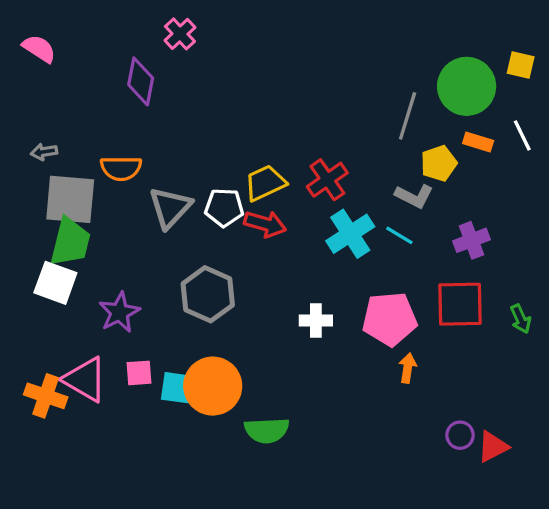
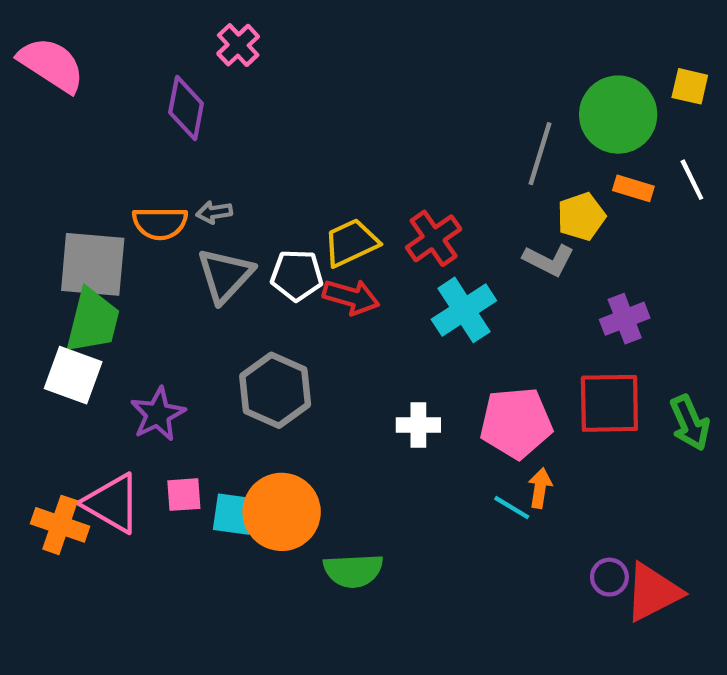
pink semicircle: (39, 49) -> (51, 65), size x1.5
gray arrow: (44, 152) -> (214, 212), moved
cyan line: (399, 235) -> (512, 508), moved
green arrow: (521, 319) -> (690, 423), size x1.4
red triangle: (493, 447) -> (653, 592), size x1.4

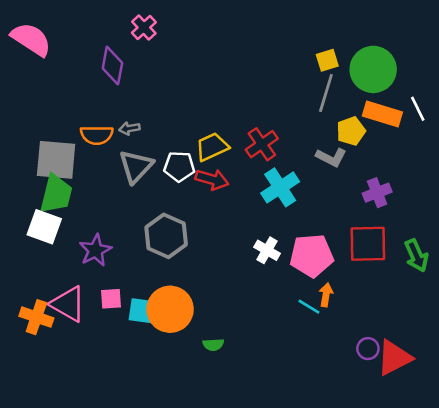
yellow square: (690, 86) -> (327, 60), moved, turned -30
orange rectangle: (633, 188) -> (382, 114), size x1.6
white cross: (418, 425) -> (267, 250), moved, turned 30
green semicircle: (353, 571) -> (213, 345), size x0.6

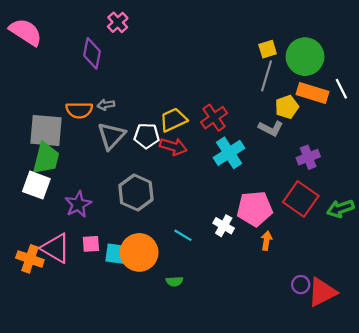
red square: (368, 244) -> (301, 199), turned 36
white cross: (267, 250) -> (224, 226), moved
green arrow: (416, 256) -> (340, 209), turned 95
cyan line: (309, 307) -> (183, 235), moved

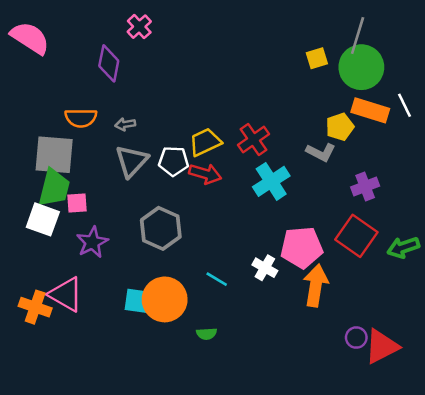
gray line: (266, 76) -> (358, 35), moved
orange semicircle: (79, 110) -> (81, 118), moved
orange arrow: (266, 241) -> (316, 285), size x1.8
pink square: (91, 244) -> (77, 203), moved

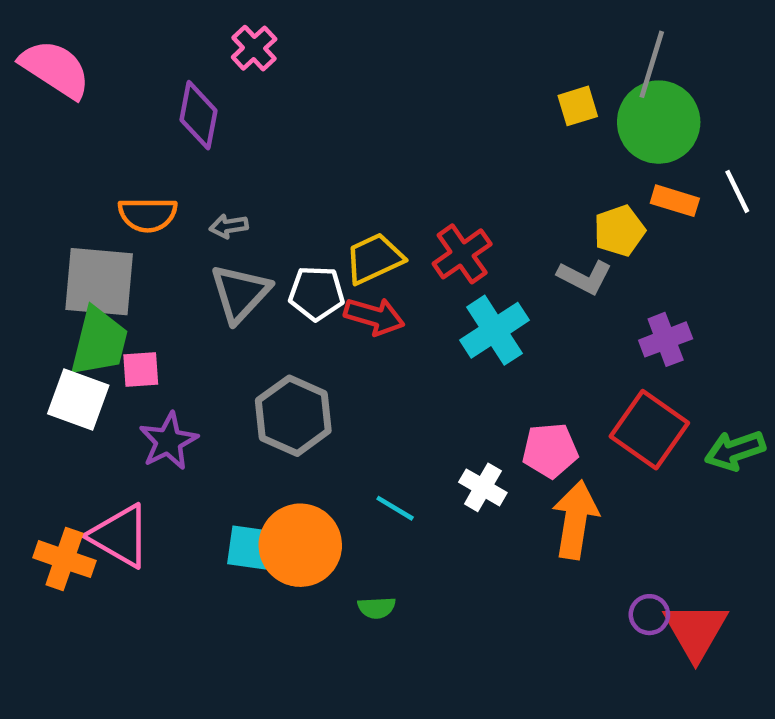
orange rectangle: (370, 110) -> (675, 201), size x0.7
pink pentagon: (302, 247) -> (550, 450), size x0.7
red triangle: (382, 346) -> (696, 631), turned -33

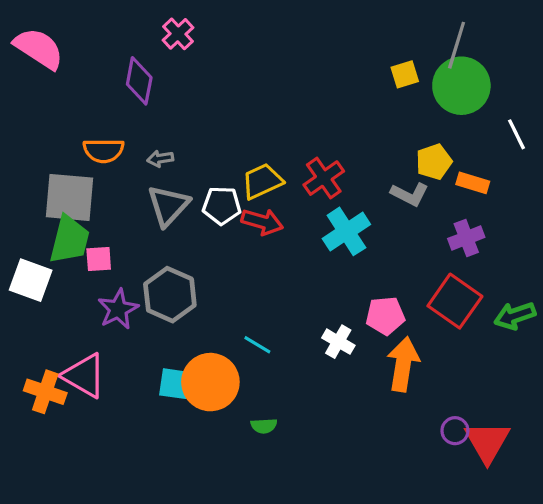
orange rectangle: (675, 201) -> (473, 183), moved
white square: (78, 400) -> (31, 280), moved
gray hexagon: (293, 416) -> (170, 295), moved
cyan line: (395, 508) -> (257, 345), moved

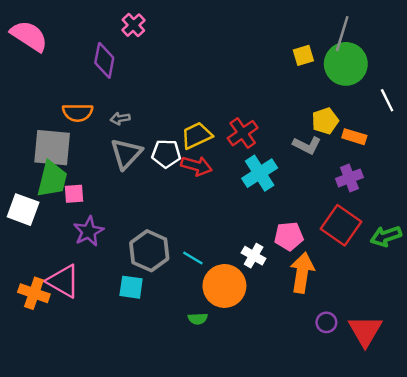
gray hexagon: (170, 295) -> (149, 251), moved
orange circle: (210, 382) -> (224, 286), moved
purple circle: (455, 431) -> (326, 322), moved

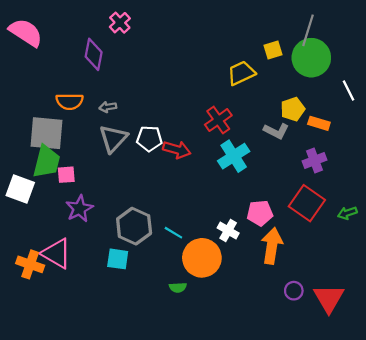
yellow trapezoid: (197, 135) -> (241, 73), moved
green arrow: (386, 236) -> (347, 213), size x0.7

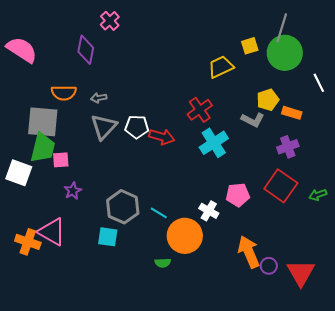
pink semicircle: (26, 33) -> (22, 50), moved
purple star: (79, 209) -> (73, 191), size x0.7
orange arrow: (272, 246) -> (249, 252), moved, turned -32

